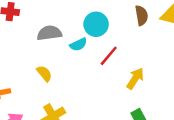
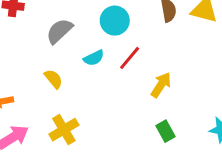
gray semicircle: (49, 33) -> (59, 31), turned -35
cyan semicircle: (78, 44) -> (94, 58), moved

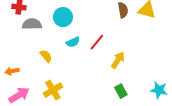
cyan circle: (115, 21) -> (63, 17), moved
gray semicircle: (59, 31) -> (32, 24), moved, turned 42

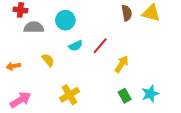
orange arrow: (12, 71) -> (13, 66), moved
yellow cross: (53, 90) -> (69, 95), moved
cyan star: (159, 90) -> (150, 94), moved, turned -30

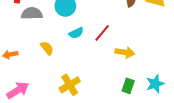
yellow arrow: (122, 64) -> (125, 52), turned 66
green rectangle: (125, 96) -> (128, 86), turned 48

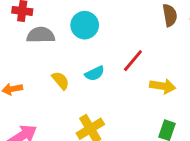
cyan semicircle: (76, 33) -> (95, 73), moved

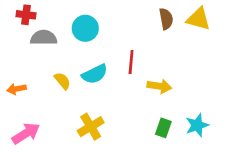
red line: (133, 61) -> (131, 62), turned -35
cyan semicircle: (95, 73) -> (95, 74), size x1.4

